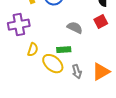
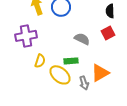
orange triangle: (101, 72) -> (100, 73), moved

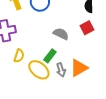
green rectangle: (71, 61) -> (50, 56), turned -48
gray arrow: (84, 83) -> (61, 70), moved

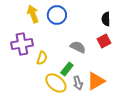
yellow semicircle: (19, 56) -> (42, 58), moved

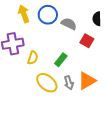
red square: (104, 41) -> (87, 41), moved, turned -32
gray semicircle: (78, 47) -> (69, 24), moved
green rectangle: (67, 69) -> (61, 60), moved

